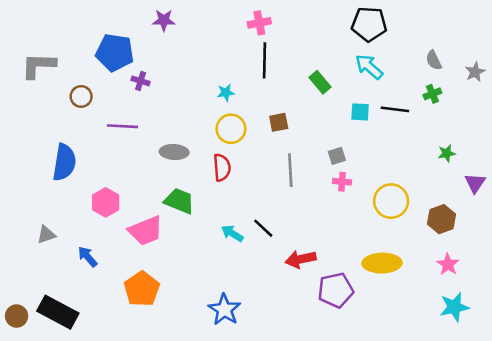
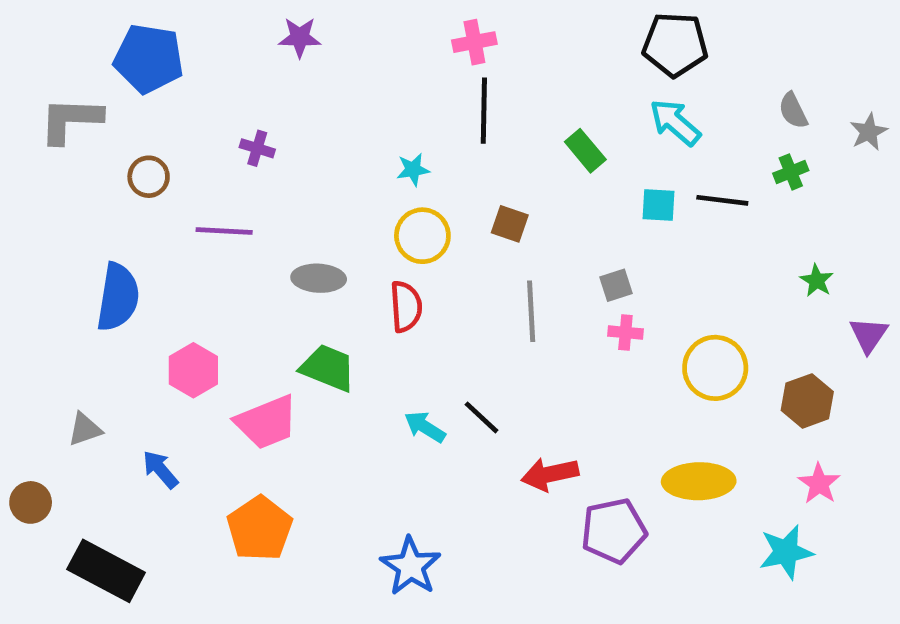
blue pentagon: (115, 53) -> (149, 59), moved
brown square: (279, 122) -> (510, 224), turned 30
green star: (447, 153) -> (817, 281), turned -30
cyan star: (454, 307) -> (786, 552), moved
brown circle: (17, 316) -> (31, 502), moved

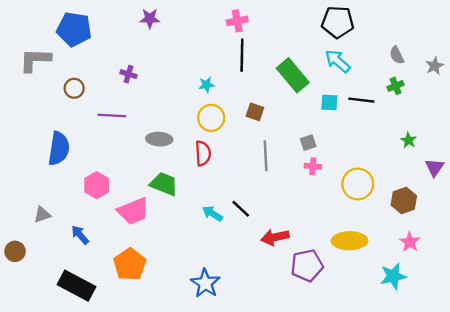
green rectangle: (585, 151) -> (293, 75), size x1.6
black rectangle: (106, 571) -> (76, 286), moved

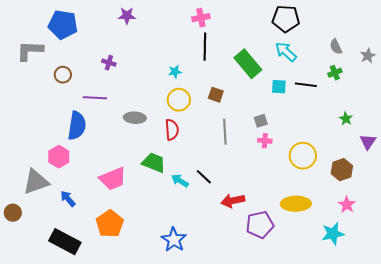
blue semicircle: (59, 149) -> (77, 126), moved
green trapezoid: (164, 184) -> (154, 163), moved
pink hexagon: (97, 185) -> (59, 157), moved
gray triangle: (42, 215) -> (36, 182), size x1.8

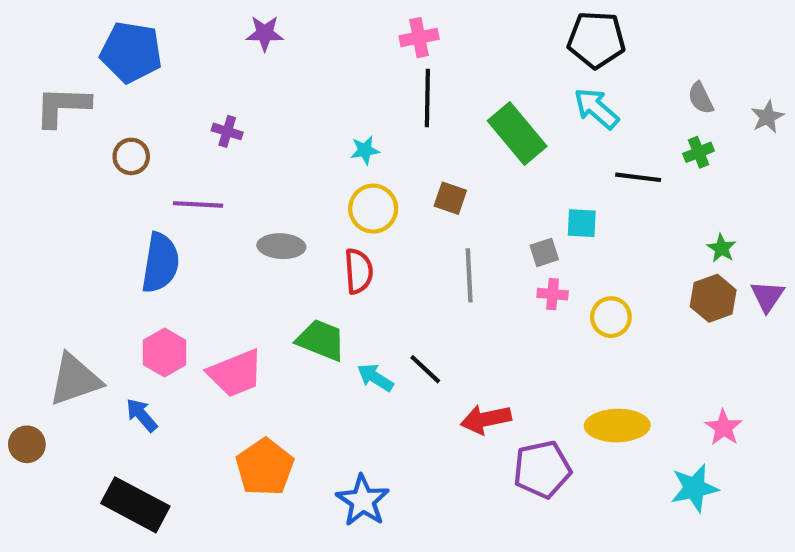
cyan square: (279, 87) -> (582, 223), moved
yellow circle: (303, 156) -> (611, 317), moved, size x0.7
pink hexagon: (59, 157) -> (165, 353), moved
brown hexagon: (342, 170) -> (713, 298), moved
orange pentagon: (110, 224) -> (265, 467), moved

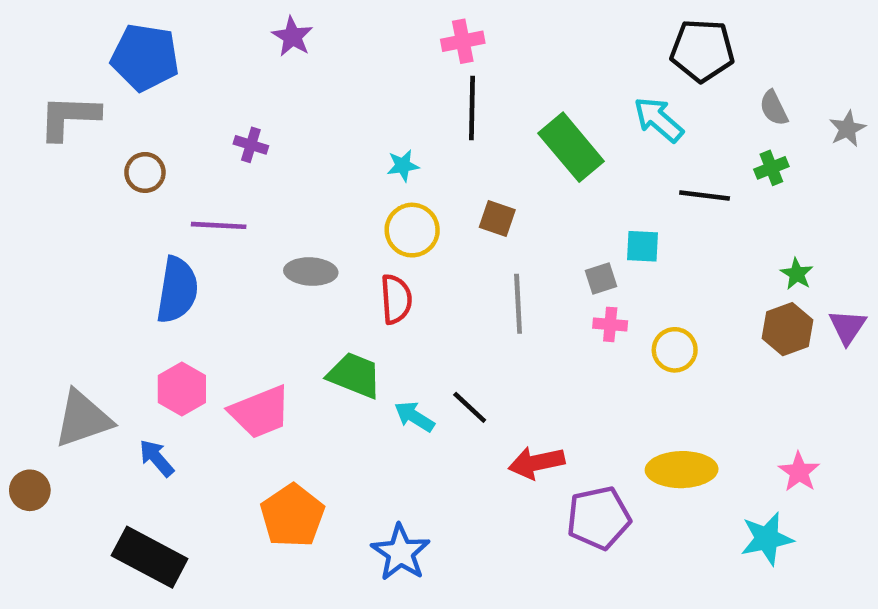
purple star: (265, 33) -> (292, 37), turned 30
black pentagon: (596, 40) -> (702, 50), moved

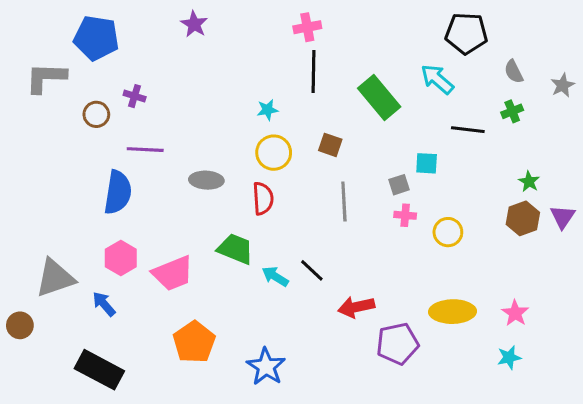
purple cross: (251, 145) -> (135, 96), moved
pink star: (799, 472) -> (515, 313), moved
cyan star: (767, 539) -> (509, 357), size x0.7

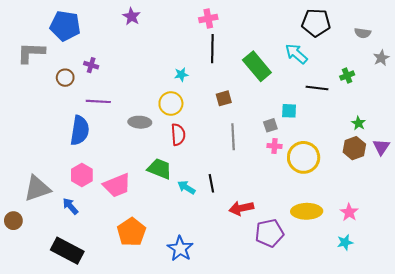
gray semicircle: (514, 72) -> (363, 33), moved, turned -56
brown square: (330, 145) -> (224, 98), turned -35
yellow circle: (274, 153) -> (171, 104), moved
yellow circle: (448, 232) -> (304, 157), size x1.6
black line: (312, 270) -> (211, 183), turned 36

